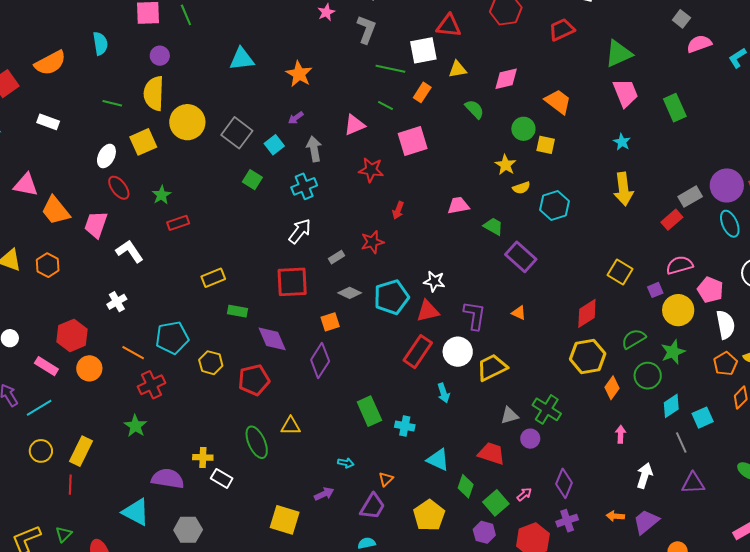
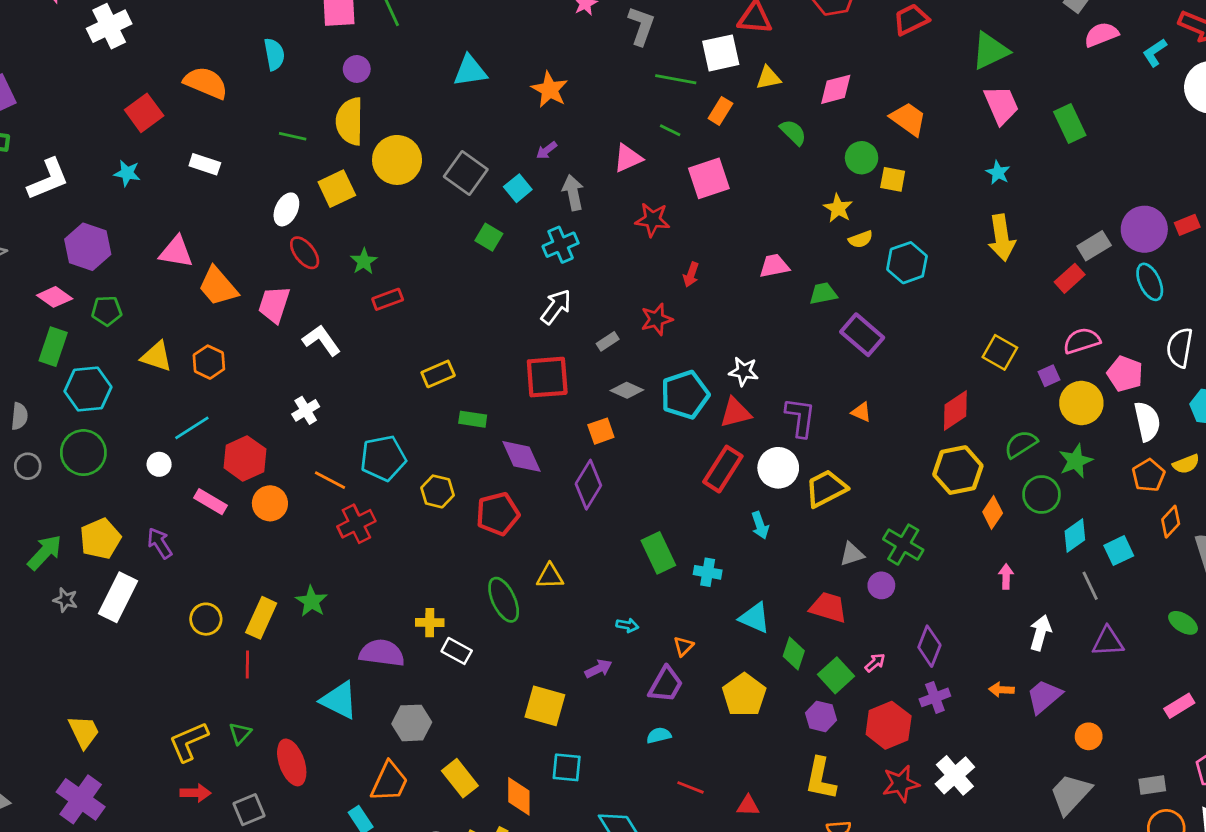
orange semicircle: (50, 63) -> (206, 83), turned -128
green trapezoid: (493, 226) -> (823, 294), turned -40
cyan line: (39, 408) -> (192, 428), moved
green star: (135, 426) -> (311, 601), moved

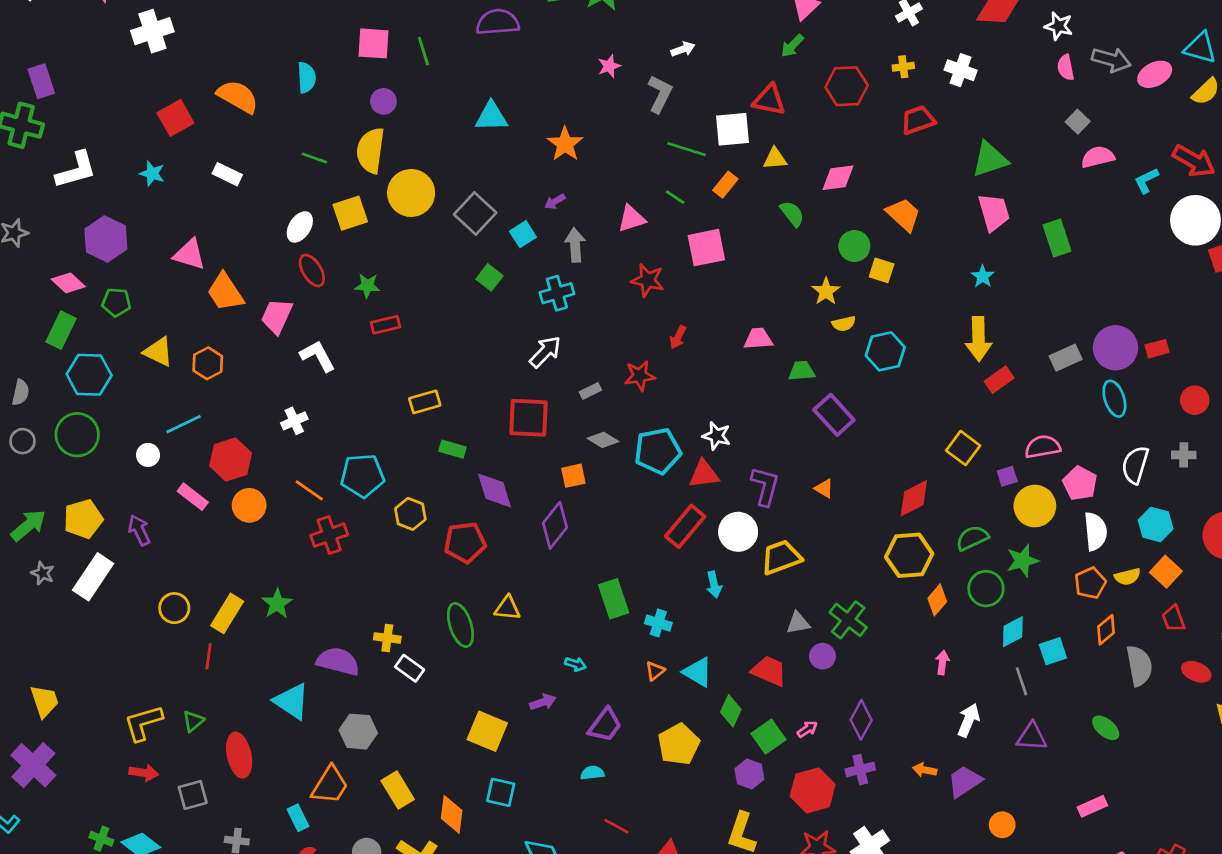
green star: (364, 261) -> (367, 286), turned 30
red rectangle: (1070, 278) -> (999, 380), moved
orange triangle: (683, 646) -> (655, 671), moved

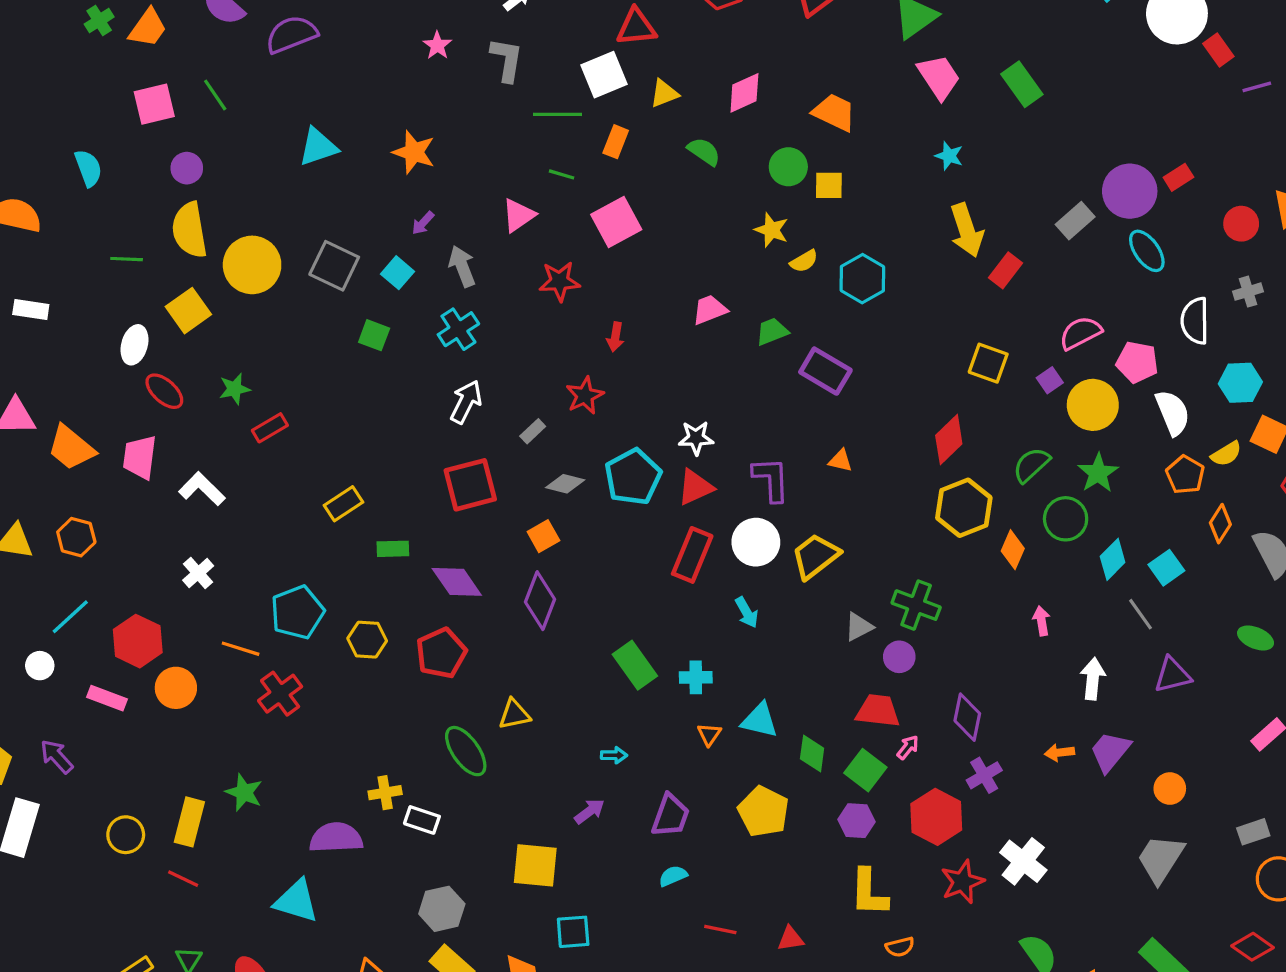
red line: (209, 656) -> (183, 879), turned -55
red trapezoid: (769, 671) -> (878, 711), moved
gray hexagon: (358, 732) -> (442, 909), moved

